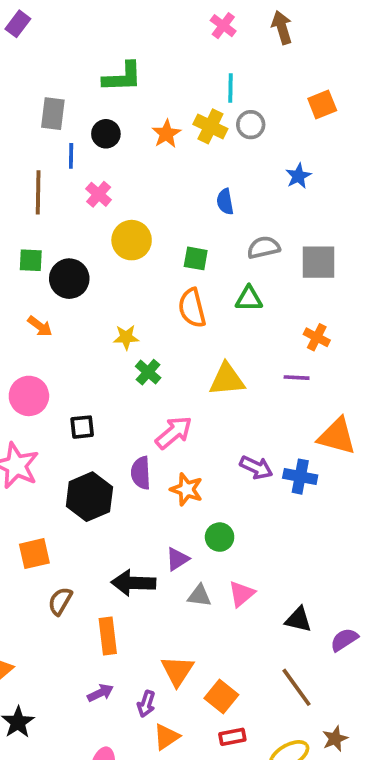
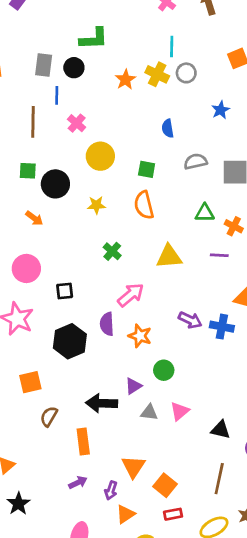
black circle: (106, 134) -> (74, 68), moved
green triangle: (249, 299) -> (205, 213), moved
yellow star: (126, 337) -> (96, 205), moved
brown line: (297, 687) -> (219, 479), turned 48

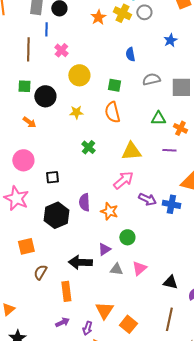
pink arrow: (131, 295) -> (123, 180), moved

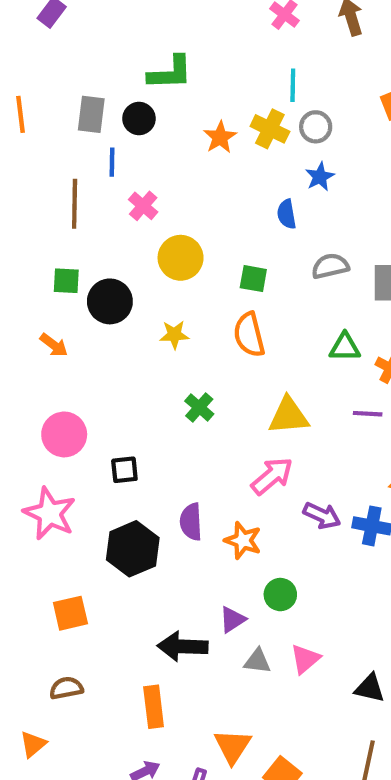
blue star: (170, 40) -> (320, 177), moved
orange arrow: (29, 122) -> (54, 345), moved
brown semicircle: (40, 272) -> (66, 688), moved, turned 49

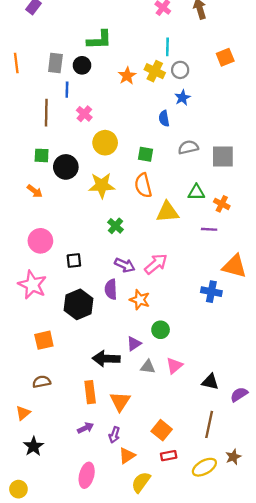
yellow star: (174, 335) -> (102, 185), size x1.6
yellow triangle: (289, 416) -> (167, 212), moved
purple arrow: (322, 516) -> (125, 265), moved
orange triangle: (233, 746) -> (120, 401), moved

